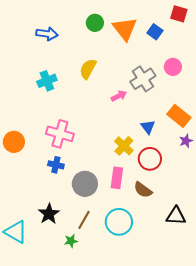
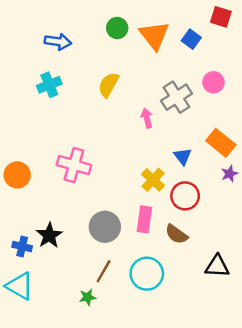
cyan cross: (47, 81) -> (49, 85), moved
pink arrow: (119, 96) -> (147, 118), turned -77
blue cross: (56, 165) -> (22, 247), moved
black star: (49, 214) -> (49, 235), moved

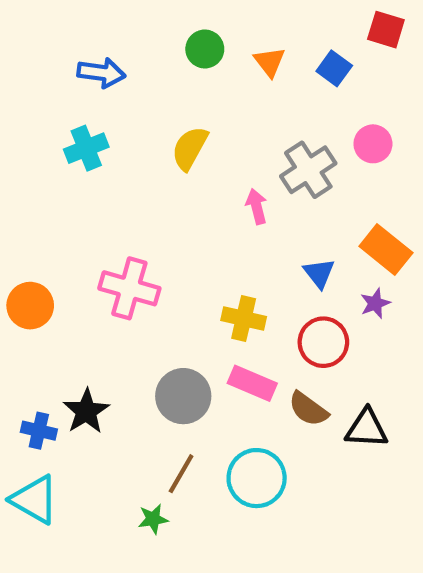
orange triangle: (154, 35) -> (269, 62), size x0.6
purple star: (230, 174) -> (375, 303), moved
yellow cross: (153, 180) -> (244, 318), moved, turned -30
pink rectangle: (144, 219) -> (252, 383), turned -75
black triangle: (217, 266) -> (367, 428), moved

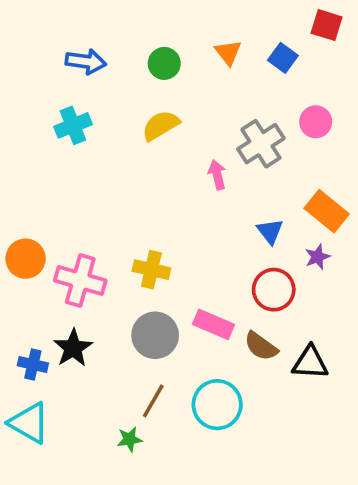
green circle: (205, 49) -> (164, 63), moved
yellow semicircle: (190, 148) -> (161, 125), turned 30
pink cross: (129, 288) -> (80, 281), moved
yellow cross: (244, 318) -> (151, 270), moved

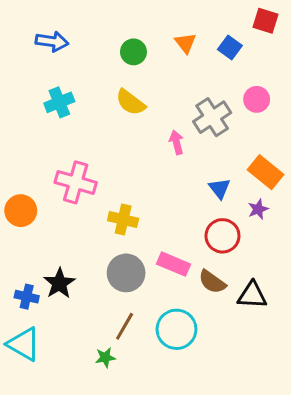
blue arrow: (86, 62) -> (52, 42), moved
yellow semicircle: (161, 125) -> (131, 102), turned -112
pink cross: (80, 281) -> (76, 182), moved

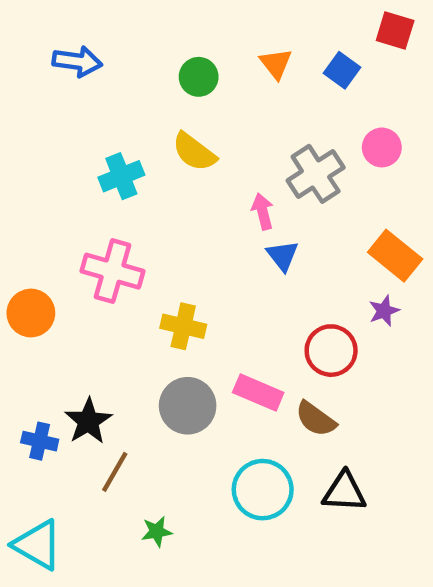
cyan cross: (59, 102) -> (121, 176), moved
blue triangle: (220, 188) -> (282, 256), moved
black triangle: (252, 295) -> (344, 492), moved
brown line: (125, 326) -> (115, 472), moved
cyan triangle: (24, 344) -> (37, 545), moved

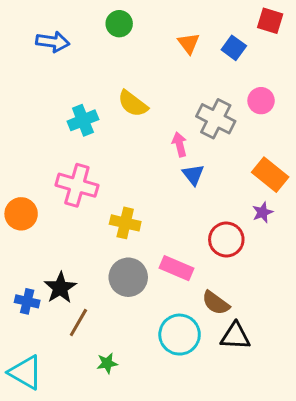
green circle: (199, 77) -> (119, 24), moved
gray cross: (316, 174) -> (216, 119), turned -30
brown semicircle: (316, 419) -> (216, 303), moved

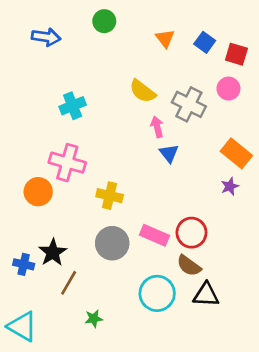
red square: (270, 21) -> (236, 54), moved
yellow semicircle: (133, 104) -> (143, 91), moved
orange circle: (21, 214) -> (38, 192), moved
red circle: (226, 239) -> (191, 233), moved

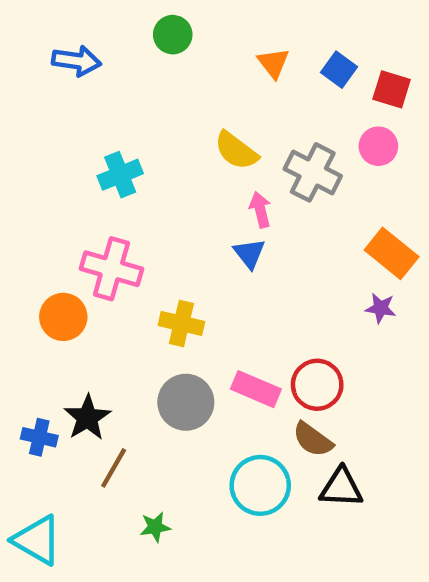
blue triangle: (169, 153) -> (249, 253), moved
purple star: (230, 186) -> (381, 308), turned 30

